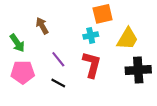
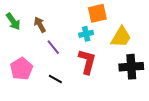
green arrow: (17, 43) -> (13, 22), moved
purple line: (58, 59) -> (53, 47), moved
pink pentagon: (23, 72) -> (21, 69), turned -30

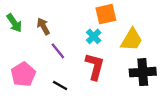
cyan cross: (86, 34) -> (94, 36), turned -32

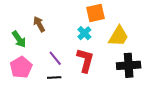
green arrow: (14, 23) -> (19, 39), moved
purple line: (58, 51) -> (55, 58), moved
black line: (60, 86) -> (54, 77), turned -32

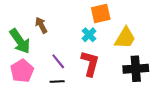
green arrow: (19, 39) -> (20, 41), size x1.4

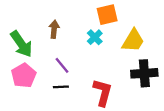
brown arrow: (41, 25) -> (54, 29), moved, turned 35
red L-shape: (90, 63) -> (103, 92), moved

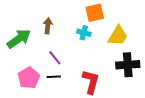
cyan cross: (95, 37) -> (84, 33), turned -32
green arrow: (21, 44) -> (19, 39), turned -90
pink pentagon: (24, 76) -> (29, 78), moved

